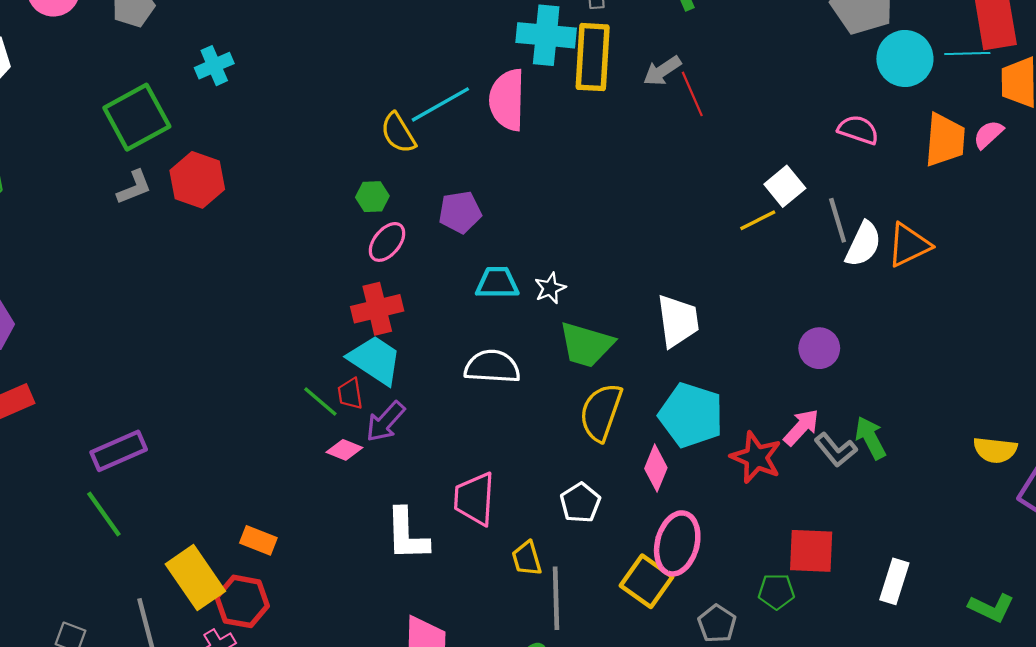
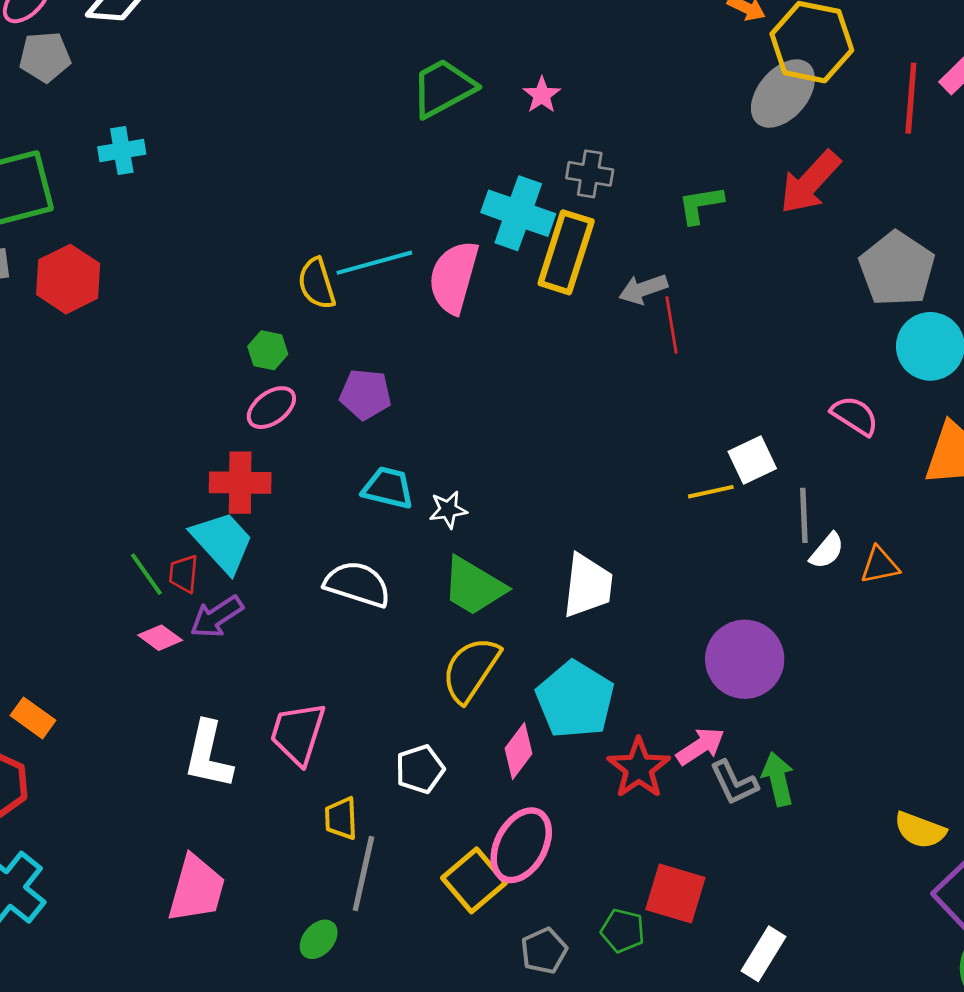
white semicircle: (863, 244) -> (827, 551), size x0.7
orange triangle: (909, 245) -> (880, 565), size x0.7
purple circle: (819, 348) -> (745, 659), size x1.6

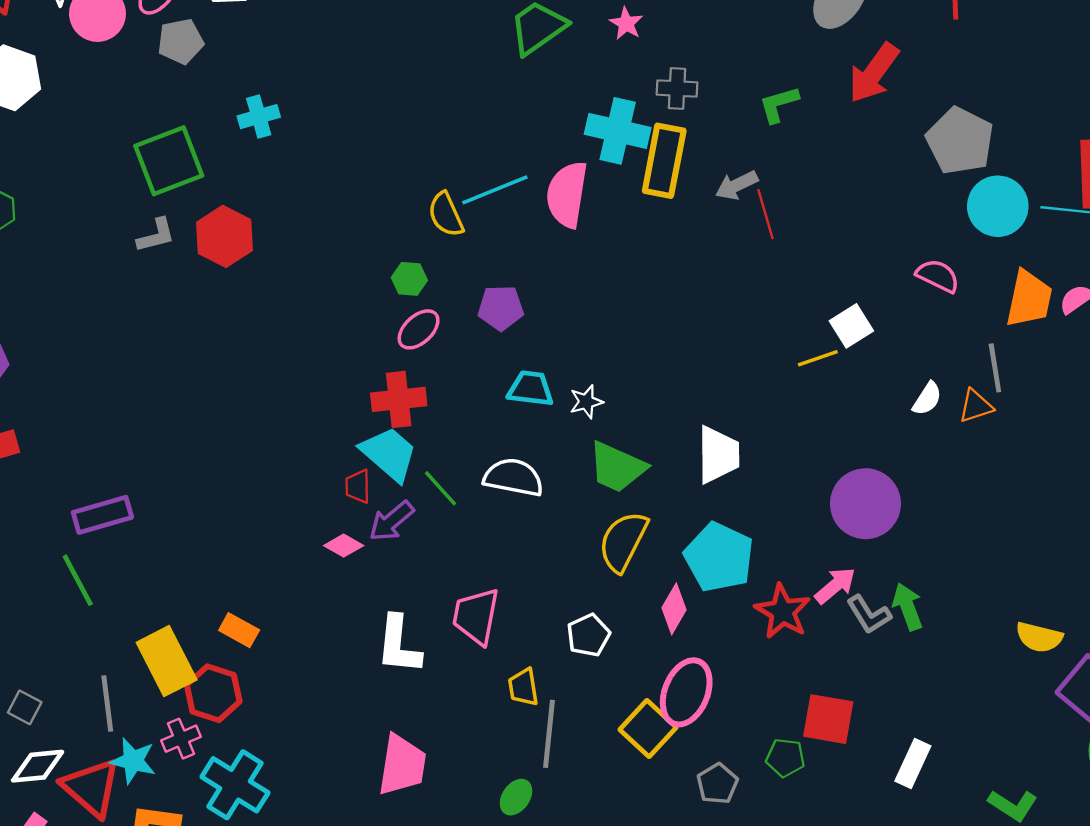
gray line: (804, 515) -> (995, 368), moved
green line: (146, 574) -> (440, 488), moved

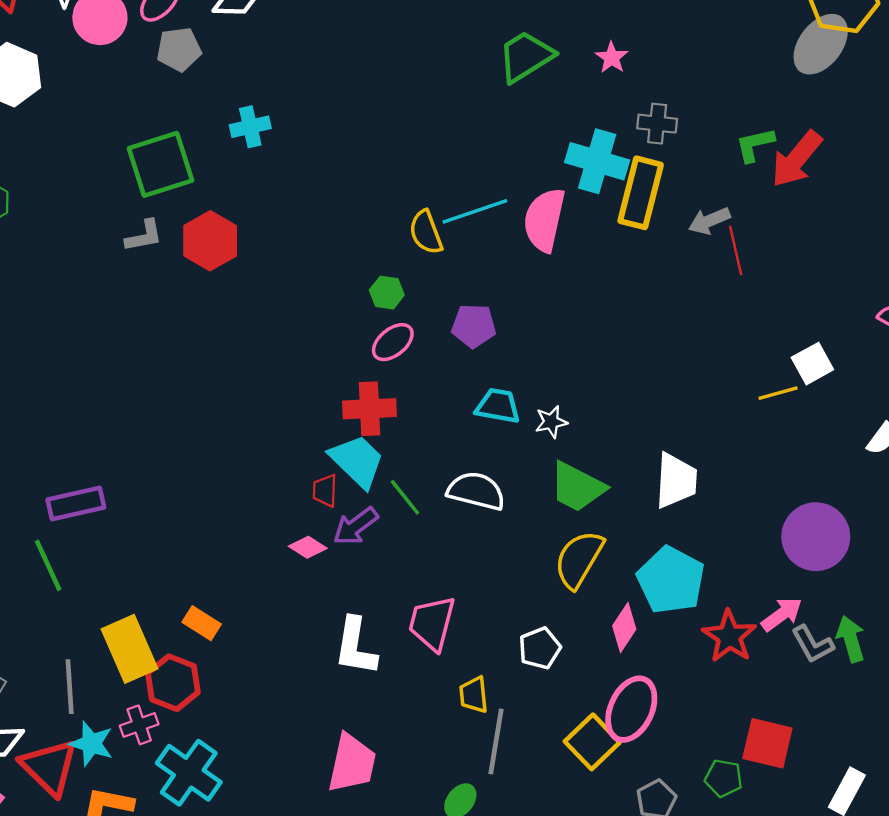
red arrow: (874, 73) -> (797, 159), moved

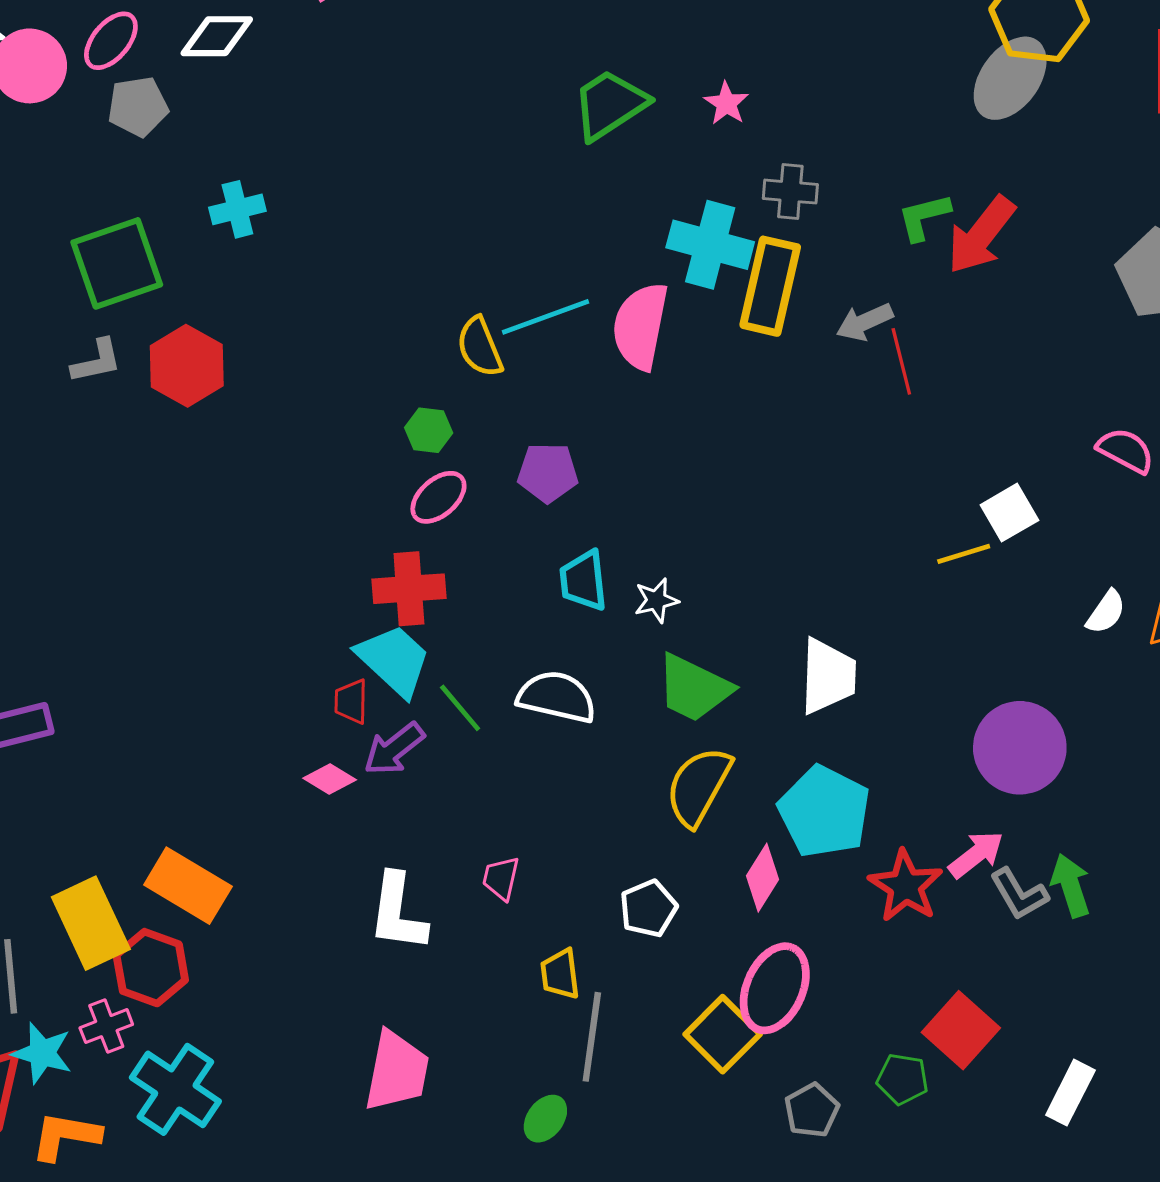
cyan trapezoid: (498, 406) -> (583, 581), turned -105
orange rectangle: (202, 623) -> (188, 886), size x1.6
pink trapezoid: (432, 623) -> (501, 878), size x0.6
red square: (767, 743) -> (961, 1030), turned 30

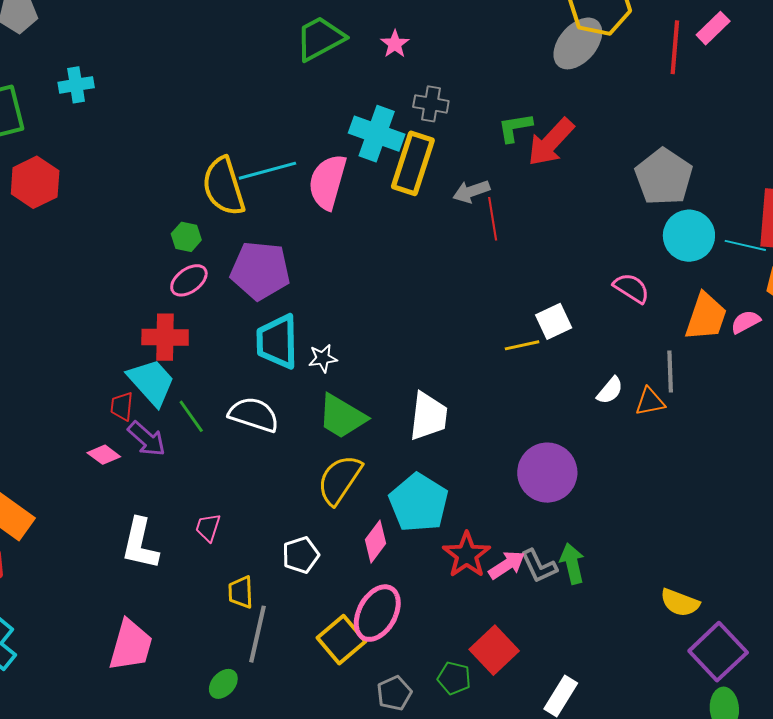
yellow semicircle: (480, 347) -> (224, 186), size x1.5
purple pentagon: (548, 473) -> (260, 270), size x1.5
cyan trapezoid: (583, 581) -> (277, 342), size x1.4
purple arrow: (394, 749) -> (147, 439), turned -105
pink arrow: (976, 854) -> (507, 565), moved

